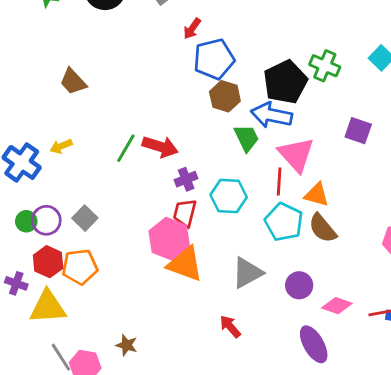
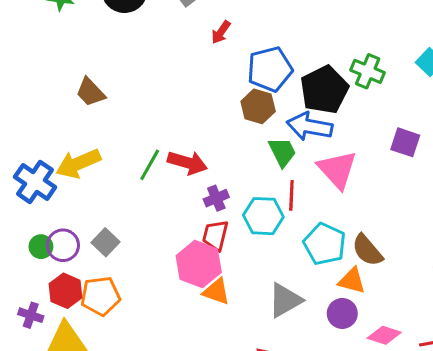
blue pentagon: (214, 59) -> (270, 69), moved
yellow arrow: (61, 146) -> (78, 163), size x1.8
red line: (279, 182) -> (291, 195), moved
orange triangle: (317, 195) -> (352, 281), moved
orange triangle: (185, 264) -> (216, 292), size x0.7

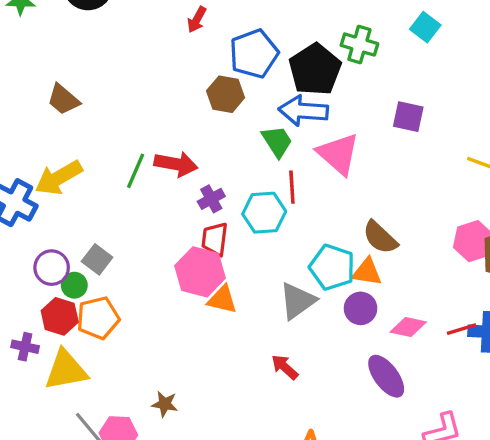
brown hexagon: (258, 106) -> (226, 94), moved
cyan pentagon: (325, 244) -> (332, 267), moved
green circle: (41, 247) -> (74, 285), moved

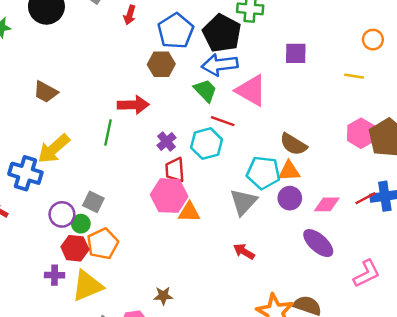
red arrow: (176, 164) -> (133, 105), moved
red line: (292, 187) -> (223, 121), turned -55

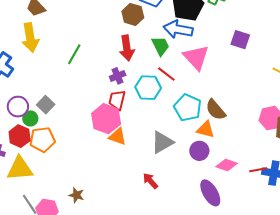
red arrow: (133, 105) -> (127, 48), moved, turned 65
yellow arrow: (54, 149) -> (30, 38), moved, turned -76
cyan pentagon: (263, 173) -> (188, 108), moved

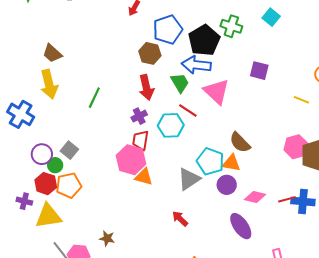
cyan pentagon: (188, 108) -> (210, 162), moved

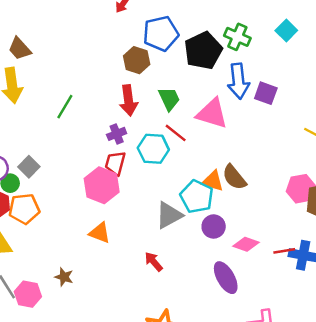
blue arrow: (196, 65) -> (238, 81), moved, turned -108
pink triangle: (216, 92) -> (212, 113), turned -32
orange triangle: (231, 163) -> (213, 181), moved
orange triangle: (144, 177) -> (100, 233), moved

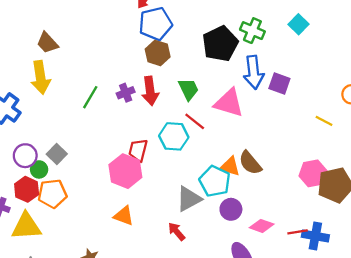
blue pentagon: (161, 34) -> (155, 24), moved
purple cross: (117, 134) -> (126, 93), moved
red arrow: (154, 262) -> (176, 231), moved

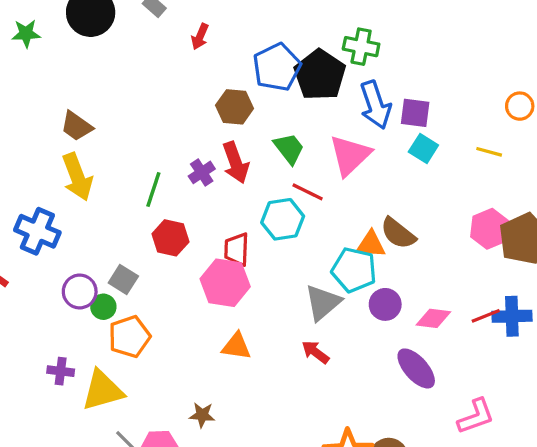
blue pentagon: (155, 24) -> (277, 67), moved
cyan square: (298, 24) -> (423, 148), moved
pink triangle: (229, 103) -> (350, 155), turned -48
red hexagon: (27, 189) -> (170, 238), moved

